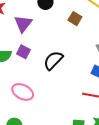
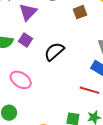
brown square: (75, 19) -> (80, 12), turned 32

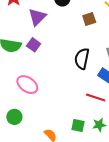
black semicircle: (54, 52) -> (82, 59), moved, turned -40

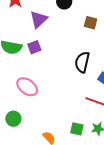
brown square: (89, 19) -> (91, 23), turned 32
purple square: (34, 45) -> (34, 47), turned 32

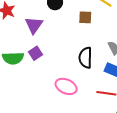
pink ellipse: (27, 87) -> (66, 86), moved

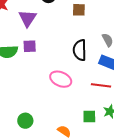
purple square: (35, 53) -> (30, 46), turned 32

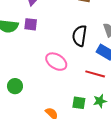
green circle: (25, 121) -> (15, 86), moved

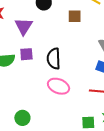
black semicircle: (80, 36) -> (54, 59), moved

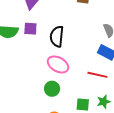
green circle: (22, 118) -> (52, 89), moved

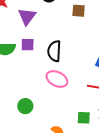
green circle: (52, 89) -> (25, 106), moved

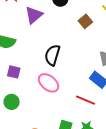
brown square: (79, 11) -> (85, 21), turned 32
purple square: (28, 45) -> (14, 72), moved

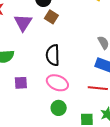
brown square: (85, 21) -> (51, 17), moved
green circle: (12, 102) -> (59, 108), moved

